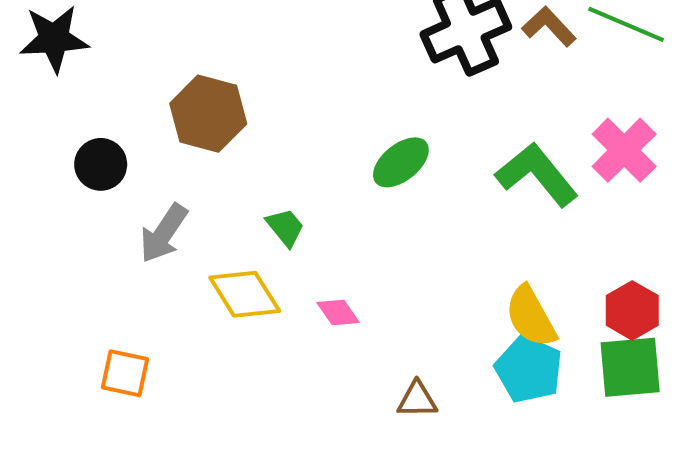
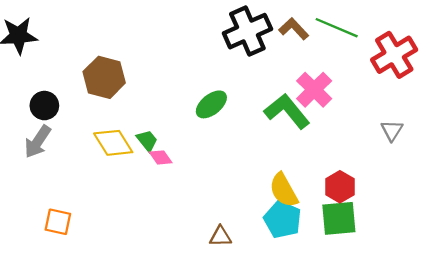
pink cross: (624, 150) -> (314, 90), moved
gray arrow: (164, 233) -> (38, 142), moved
yellow diamond: (245, 294) -> (113, 143), moved
pink diamond: (338, 312) -> (161, 157), moved

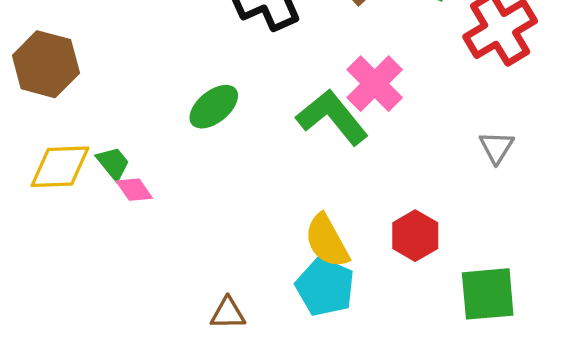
yellow diamond: (113, 143) -> (60, 167), turned -60
green square: (339, 218) -> (488, 294), moved

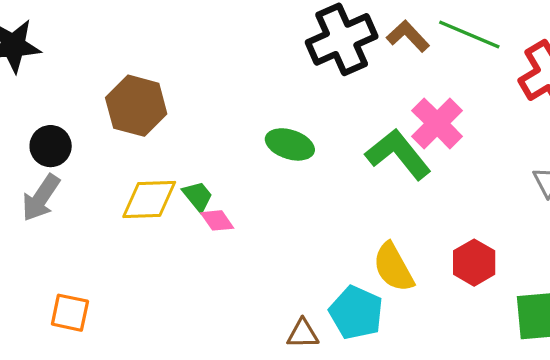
green ellipse: (214, 107) -> (290, 144), turned 57
cyan pentagon: (325, 287) -> (356, 313), moved

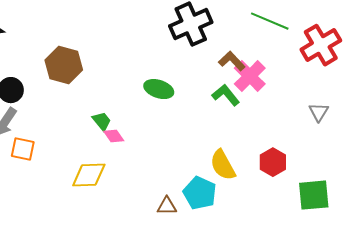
brown L-shape: (408, 36) -> (232, 61), moved
green L-shape: (398, 154) -> (226, 95), size x0.7
yellow diamond: (149, 199) -> (89, 175), moved
orange square: (70, 313) -> (23, 149), moved

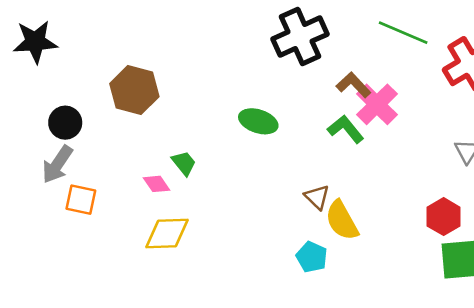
pink diamond: (114, 136) -> (157, 184), moved
red hexagon: (273, 162) -> (444, 217), moved
cyan pentagon: (200, 193) -> (312, 257), size x0.7
brown triangle: (167, 206) -> (317, 197), moved, turned 45

